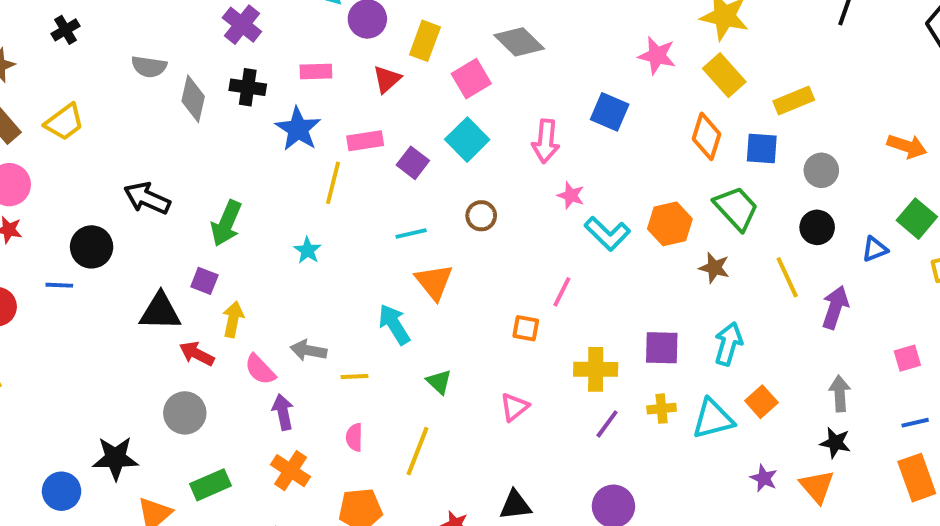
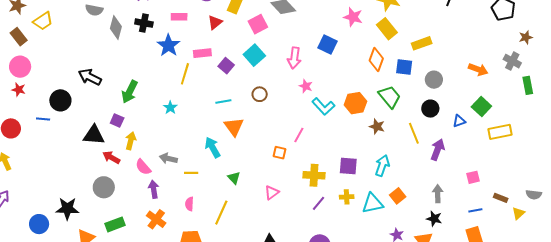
yellow trapezoid: (64, 122) -> (43, 21), moved

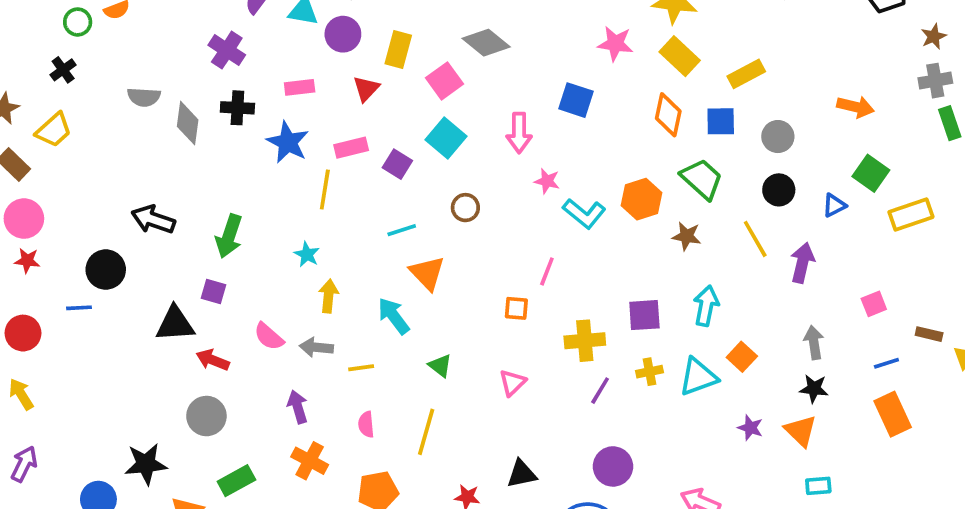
gray cross: (512, 61) -> (935, 81), moved, turned -30
yellow arrow: (131, 141) -> (328, 296), moved
pink semicircle: (143, 167) -> (269, 337), moved

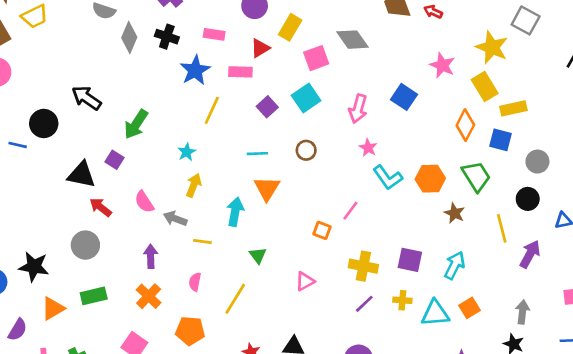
yellow rectangle: (746, 74) -> (513, 108), moved
pink rectangle: (351, 148) -> (240, 72), moved
cyan arrow: (394, 316) -> (235, 212), turned 32

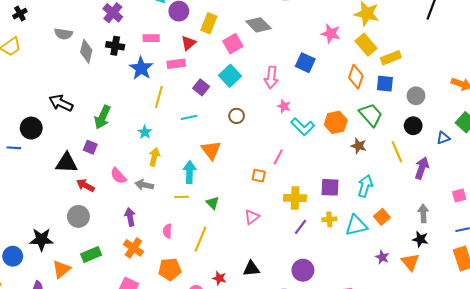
cyan line: (257, 154) -> (189, 117), moved
yellow line: (202, 242) -> (181, 197), moved

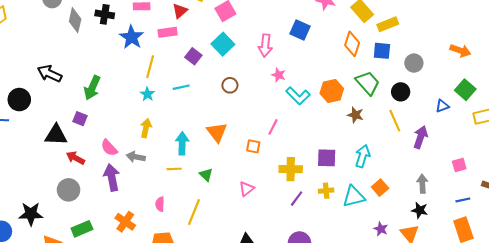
black circle: (413, 126) -> (401, 92), moved
cyan star: (145, 132) -> (147, 94), moved
orange triangle: (211, 150) -> (217, 132), moved
purple arrow: (130, 217) -> (112, 177), moved, size x1.4

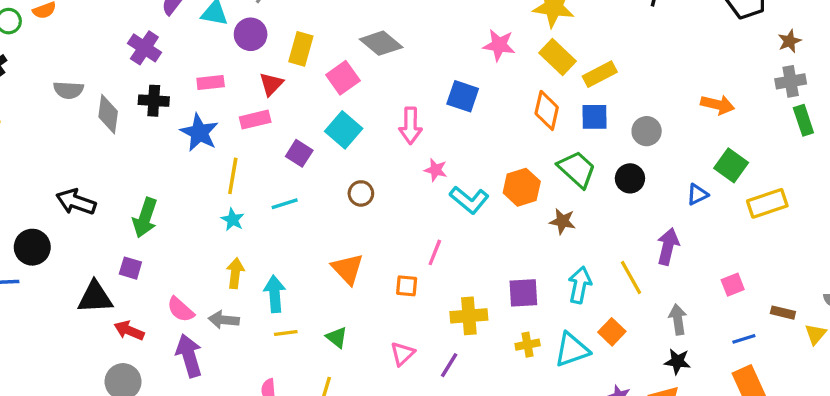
yellow line: (395, 121) -> (631, 278), moved
cyan arrow: (182, 143) -> (275, 294), moved
purple line: (297, 199) -> (449, 365), moved

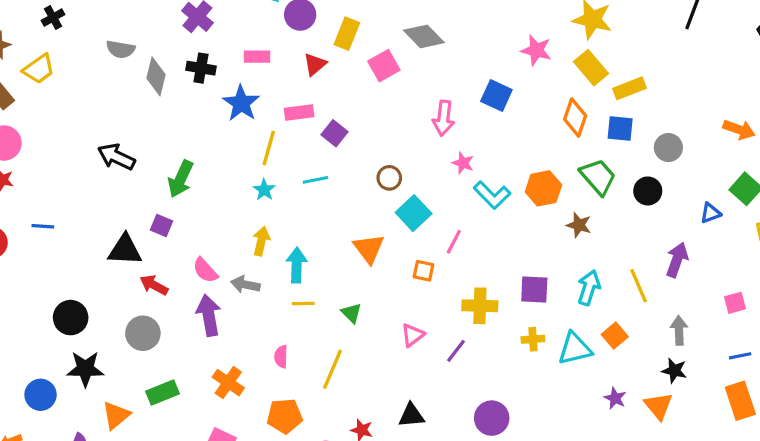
pink rectangle: (255, 120) -> (299, 113), moved
cyan square: (344, 130) -> (414, 213), moved
black circle: (32, 247) -> (71, 318), moved

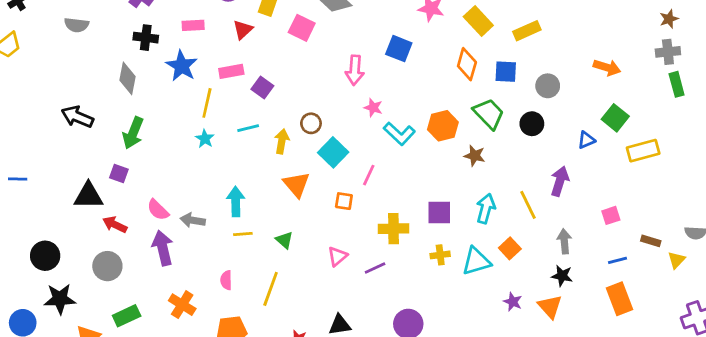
pink square: (384, 66) -> (302, 28), turned -32
gray diamond: (156, 76) -> (127, 78), moved
yellow rectangle: (630, 88) -> (527, 31), moved
yellow arrow: (261, 241) -> (282, 141), moved
purple line: (456, 351) -> (375, 268), turned 30

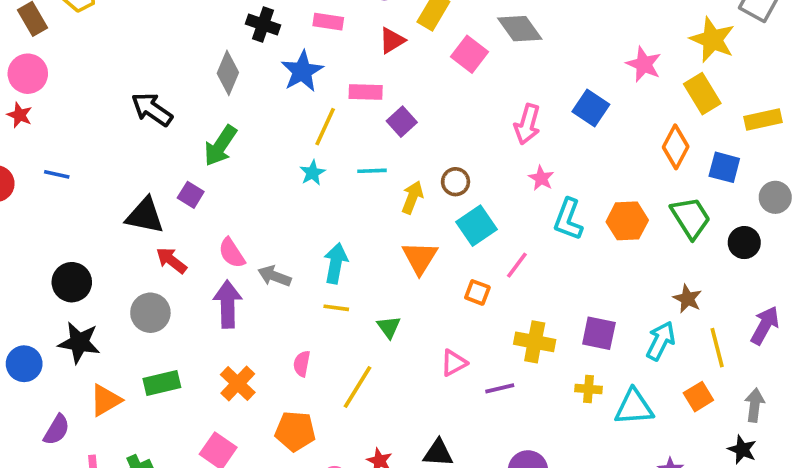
cyan L-shape: (399, 134) -> (568, 219), turned 56
brown star: (475, 156) -> (688, 299), moved
orange square: (510, 248) -> (698, 397), moved

